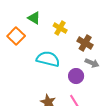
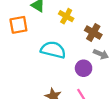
orange square: (16, 36) -> (18, 25), turned 36

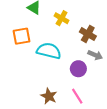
orange square: (18, 25) -> (21, 36), moved

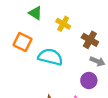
orange square: (21, 36) -> (23, 42), turned 36
purple circle: (78, 69) -> (89, 80), moved

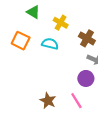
cyan semicircle: (50, 57) -> (50, 44), moved, size x0.7

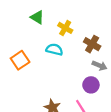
orange square: (21, 41) -> (20, 60), moved, turned 30

